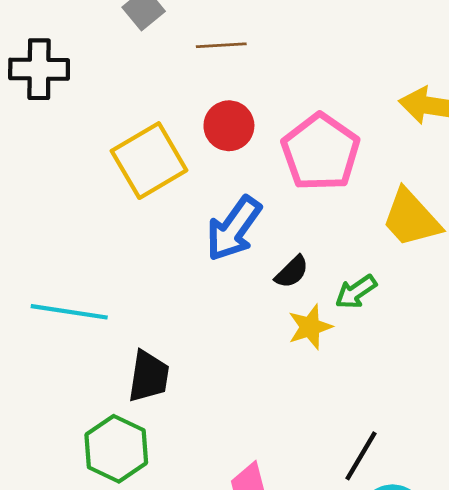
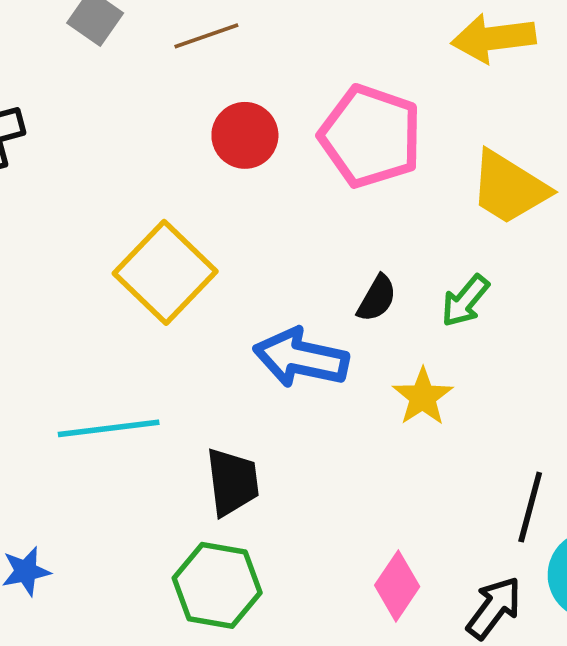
yellow square: (149, 161) -> (165, 272), moved
blue arrow: (234, 229) -> (301, 358), moved, turned 82
yellow star: (310, 327) -> (423, 397), moved

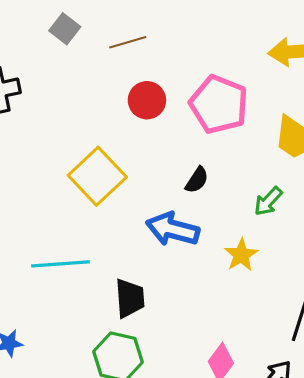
black semicircle: (377, 298) -> (197, 180), moved

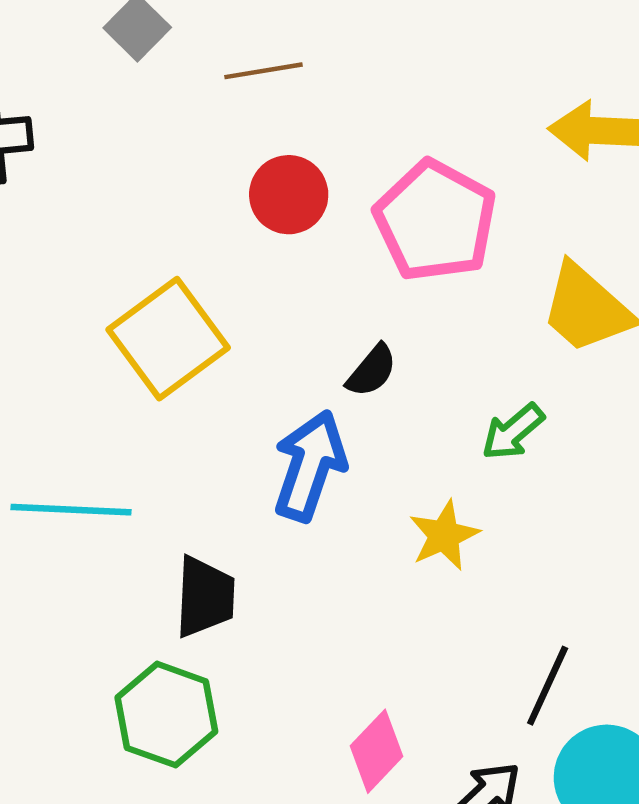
blue arrow: (173, 229) -> (310, 466), turned 87

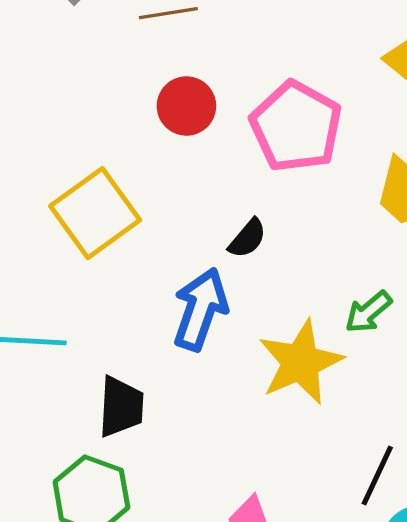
green arrow: (513, 432) -> (368, 312), moved
yellow star: (444, 535) -> (301, 362), size x1.6

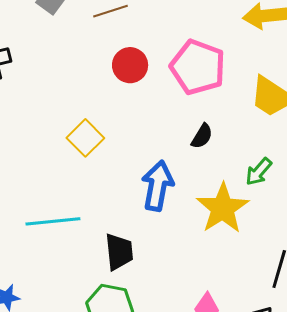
yellow square: (95, 213) -> (85, 138), size x0.7
black semicircle: (247, 238) -> (202, 136), moved

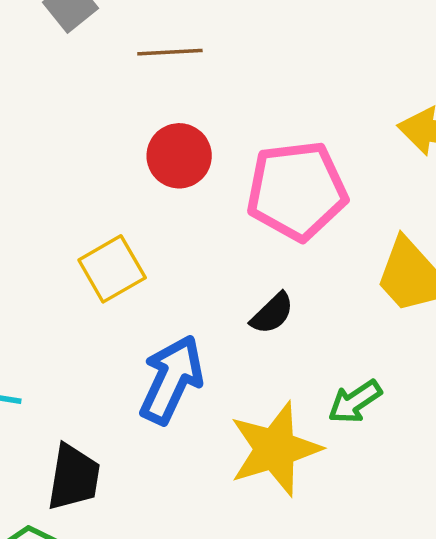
pink pentagon: (198, 67) -> (297, 191), turned 30
yellow square: (85, 138) -> (112, 269), moved

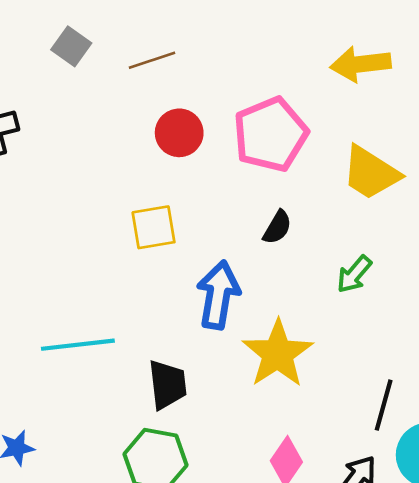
yellow square: (112, 269) -> (154, 227), turned 36
yellow star: (275, 449) -> (278, 354), moved

